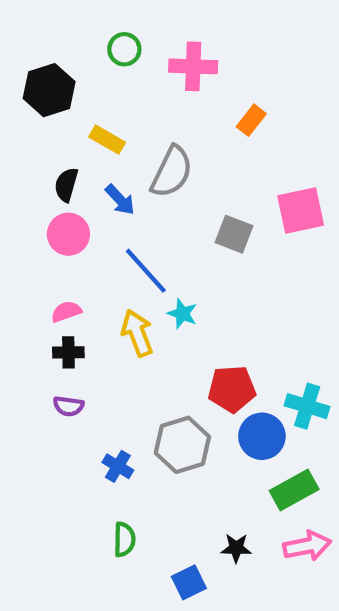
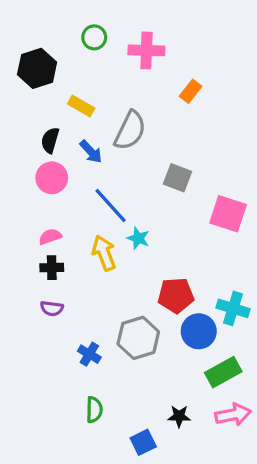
pink square: (301, 210) -> (228, 214), moved, turned 30

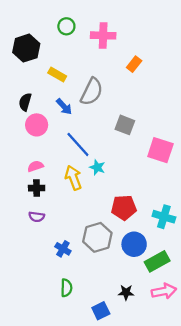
black semicircle: (50, 140) -> (25, 102), moved
blue circle: (199, 331) -> (134, 244), moved

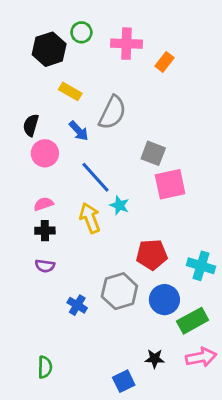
black hexagon: (26, 48) -> (49, 49), moved
orange rectangle: (134, 64) -> (164, 62), moved
pink square: (160, 150) -> (170, 184), moved, turned -30
green semicircle: (66, 288) -> (45, 367), moved

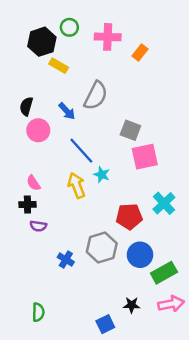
yellow rectangle: (70, 91) -> (59, 66), moved
pink semicircle: (43, 204) -> (33, 183), moved, turned -105
black cross: (45, 231) -> (27, 204), moved
cyan cross: (201, 266) -> (164, 203), moved, turned 30

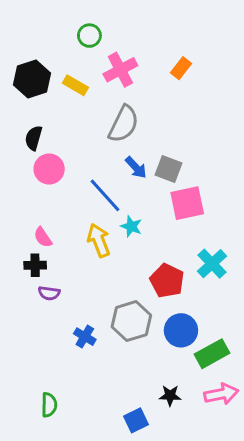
pink cross: (108, 37) -> (120, 70), moved, turned -30
black hexagon: (42, 42) -> (32, 79), moved
blue arrow: (67, 111) -> (136, 167), moved
red pentagon: (129, 216) -> (167, 281), turned 30

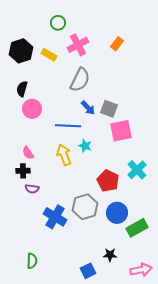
blue line: (105, 195) -> (68, 126), turned -45
blue cross: (85, 337) -> (55, 217), size x1.6
pink arrow: (221, 394) -> (141, 270), moved

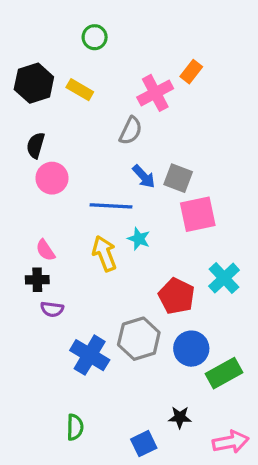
pink cross: (78, 45) -> (155, 93), moved
gray semicircle: (80, 80) -> (131, 131), size x0.7
green semicircle: (32, 261) -> (75, 427), moved

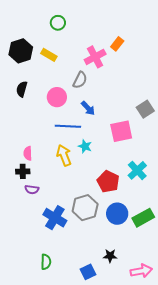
pink circle: (52, 178) -> (57, 97), moved
gray square: (178, 178) -> (145, 109), moved, turned 36
pink semicircle: (45, 250) -> (28, 153), turned 32
green rectangle: (224, 373) -> (143, 218), moved

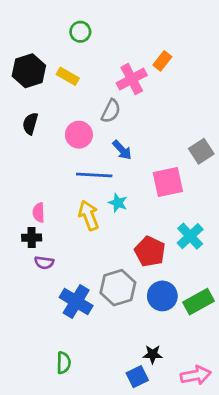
blue square: (88, 272) -> (137, 377), moved

